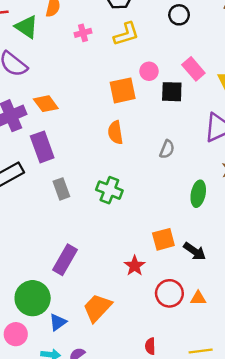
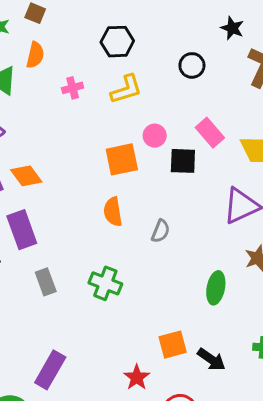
gray semicircle: (167, 149) -> (161, 231), moved

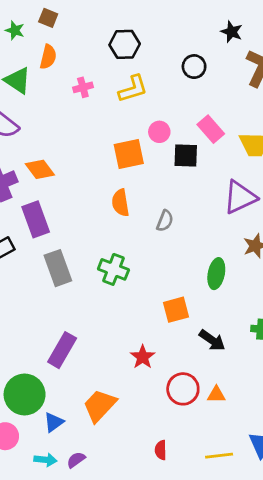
gray rectangle: (46, 282) -> (58, 268), size x1.4
orange square: (173, 345) -> (176, 310), moved

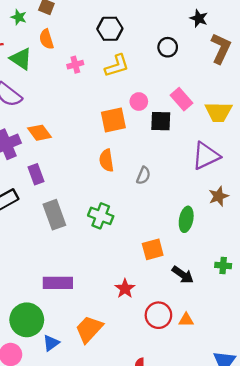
orange semicircle: (48, 57) -> (46, 39), turned 150
purple rectangle: (36, 219) -> (36, 174), size x0.7
purple rectangle: (62, 350) -> (58, 283), turned 60

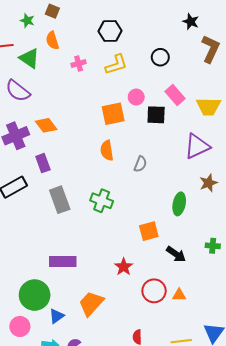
black circle: (168, 47) -> (160, 57), moved

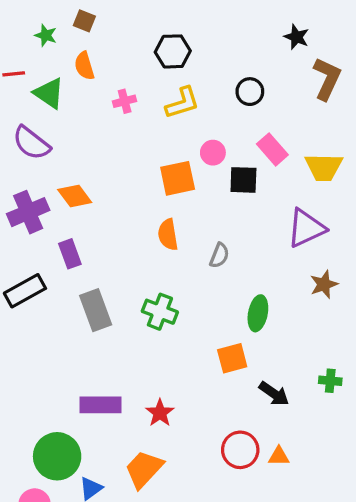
green ellipse: (179, 204) -> (258, 313), moved
red star: (124, 267) -> (160, 413), moved

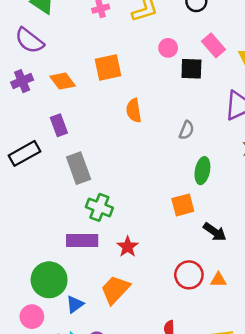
orange square: (178, 178) -> (108, 68), moved
purple cross: (28, 212) -> (22, 81), moved, size x0.7
gray semicircle: (219, 255) -> (186, 130), moved
green cross: (160, 312) -> (99, 207), moved

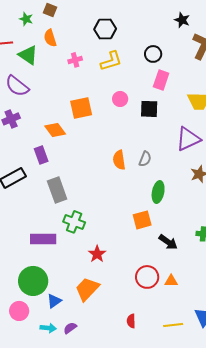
pink rectangle: (213, 45) -> (161, 80), moved, turned 60
pink circle: (168, 48) -> (120, 99), moved
orange diamond: (63, 81) -> (55, 130), moved
orange semicircle: (134, 110) -> (119, 160), moved
purple rectangle: (82, 241) -> (43, 239), moved

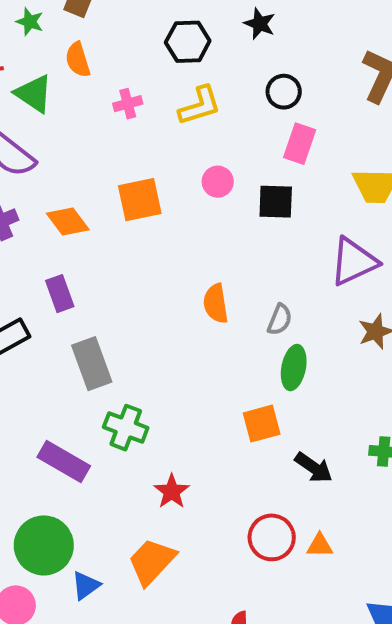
black star: (182, 20) -> (260, 24), moved
orange diamond: (55, 130) -> (68, 222), moved
gray semicircle: (145, 159) -> (280, 320), moved
purple rectangle: (43, 239) -> (64, 462), turned 30

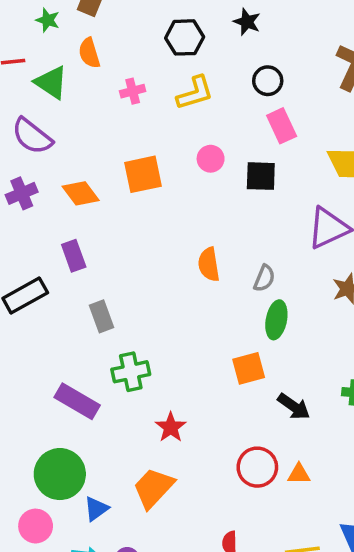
pink rectangle: (300, 144) -> (282, 126), turned -44
gray rectangle: (92, 364) -> (101, 316), size x0.7
green cross: (126, 428) -> (131, 372), turned -33

